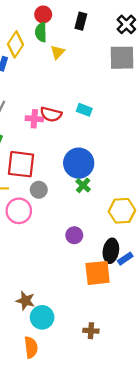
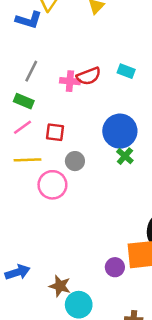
red semicircle: (51, 114) -> (89, 76), turned -35
red square: (21, 164) -> (55, 132), size x0.6
purple circle: (74, 235) -> (115, 267), moved

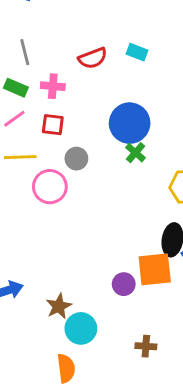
gray line: (31, 71) -> (25, 52), turned -40
pink cross: (70, 81) -> (53, 86), moved
brown star: (60, 286) -> (59, 306), turned 30

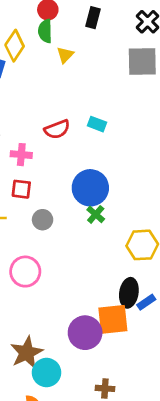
pink circle: (50, 187) -> (25, 272), moved
purple circle: (124, 284) -> (85, 333), size x1.6
brown star: (59, 306) -> (27, 353), size x1.4

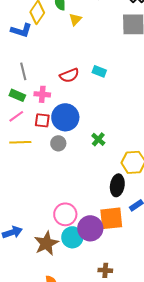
blue circle: (90, 188) -> (65, 117), moved
pink circle: (25, 272) -> (65, 214), moved
black ellipse: (129, 293) -> (117, 185), moved
cyan circle: (47, 373) -> (72, 237), moved

